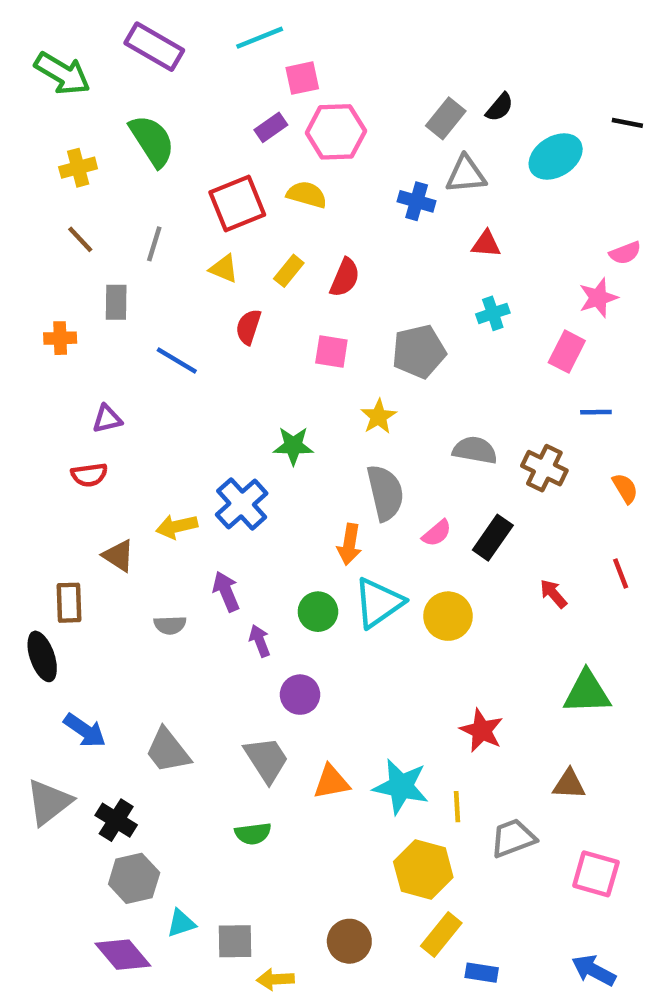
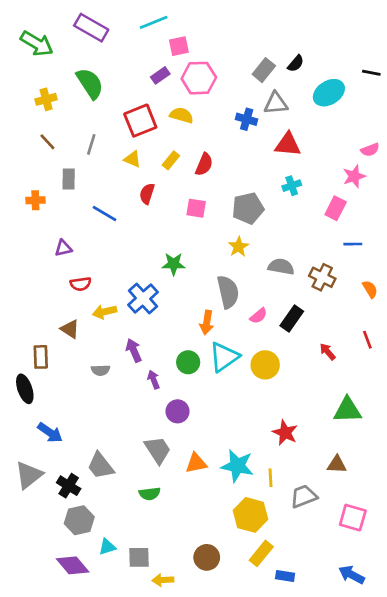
red triangle: (486, 244) -> (288, 144), size x1.5
yellow star: (378, 417) -> (239, 247), moved
red semicircle: (89, 475) -> (81, 284), moved
gray trapezoid: (168, 751) -> (101, 466), moved

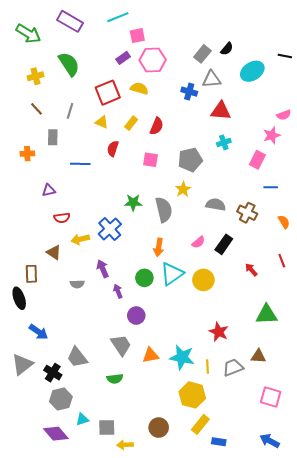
blue line: (104, 214) -> (80, 164), turned -30
gray semicircle: (228, 292) -> (164, 210), moved
gray trapezoid: (304, 496) -> (233, 367), moved

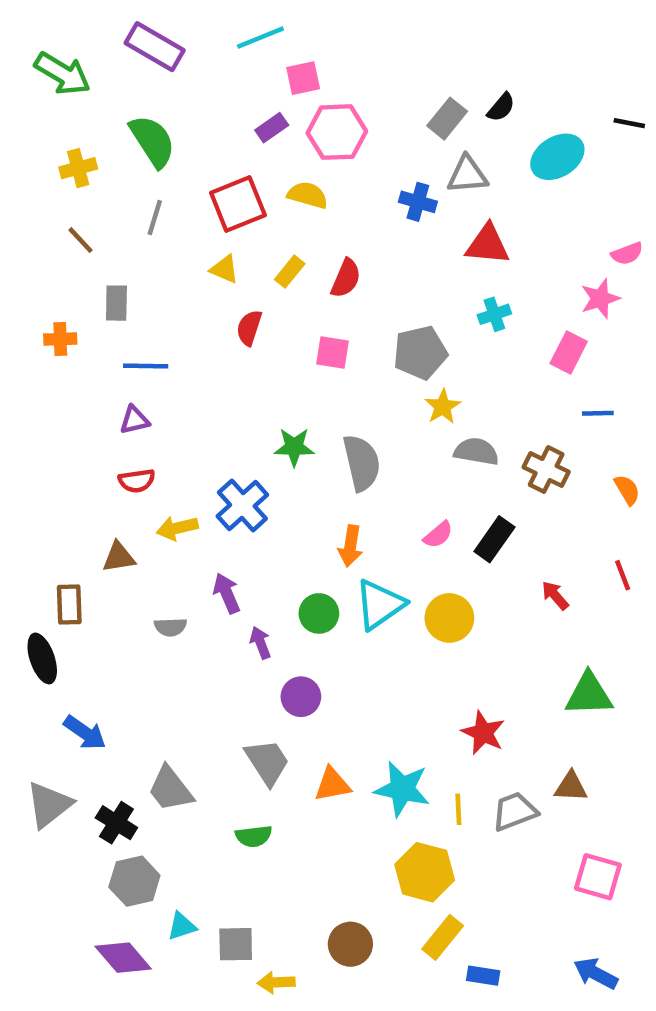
gray line: (70, 111) -> (155, 218), moved
blue line: (80, 164) -> (146, 366), moved
yellow star: (183, 189) -> (443, 407), moved
purple triangle: (49, 190) -> (134, 420), moved
brown triangle: (54, 252) -> (119, 557), turned -42

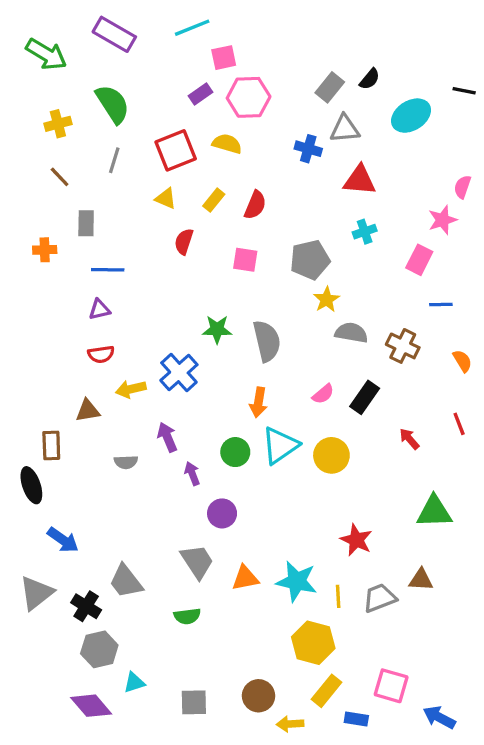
pink semicircle: (627, 254) -> (462, 187), turned 130
pink square: (598, 877) -> (391, 686), moved
gray square: (236, 944) -> (194, 702), moved
yellow arrow: (276, 982) -> (290, 724), moved

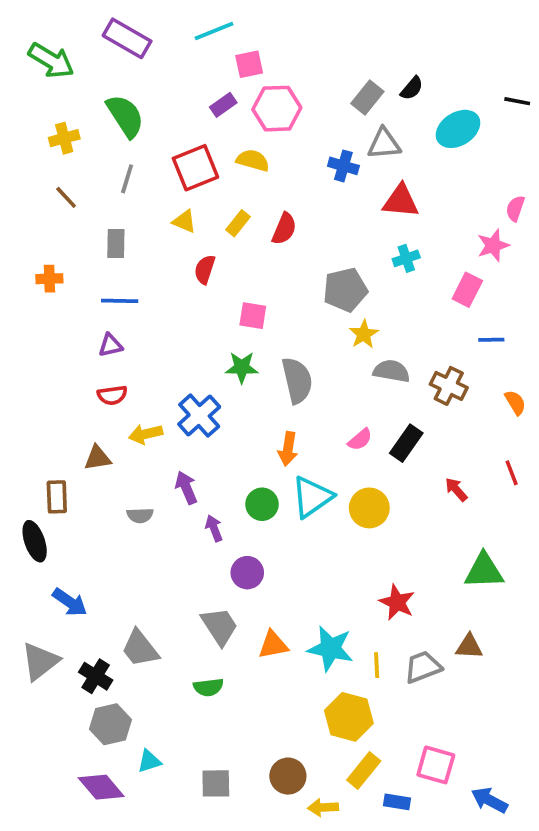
gray rectangle: (86, 223) -> (116, 244), moved
pink square: (245, 260) -> (253, 316), moved

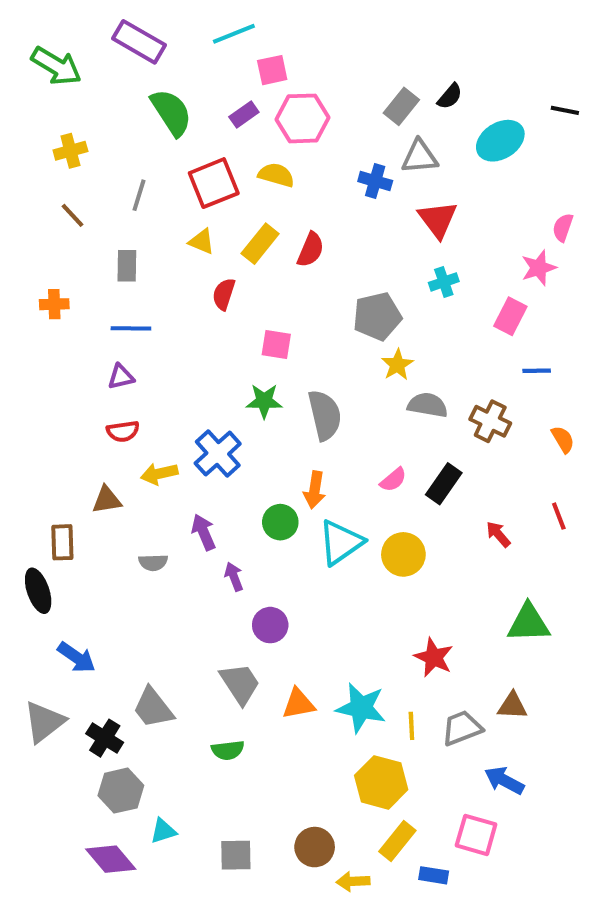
green semicircle: (125, 116) -> (171, 112), moved
red triangle: (401, 201) -> (438, 219), turned 48
yellow rectangle: (238, 223) -> (260, 244), size x1.4
green circle: (262, 504) -> (280, 522), moved
blue arrow: (489, 800) -> (504, 780), moved

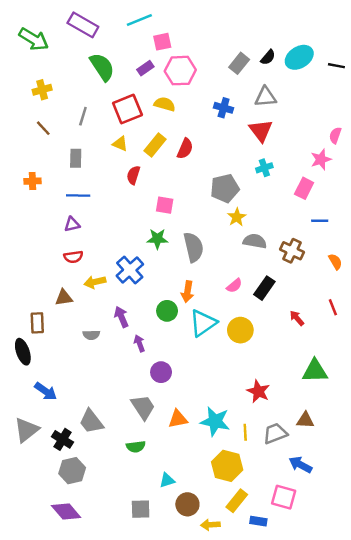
cyan ellipse: (500, 141) -> (299, 57), moved
gray triangle: (420, 157) -> (266, 97), moved
cyan triangle: (163, 831) -> (167, 480), moved

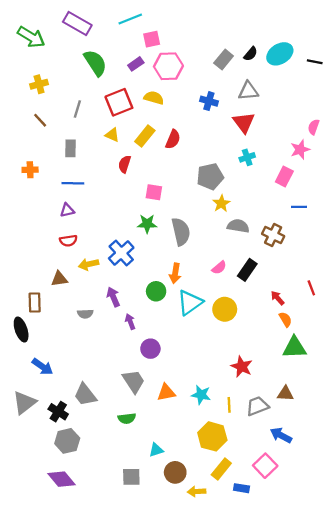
orange semicircle: (335, 262) -> (285, 319), moved
cyan star: (215, 421) -> (201, 395), size x0.7
pink square: (284, 497) -> (265, 466), turned 30

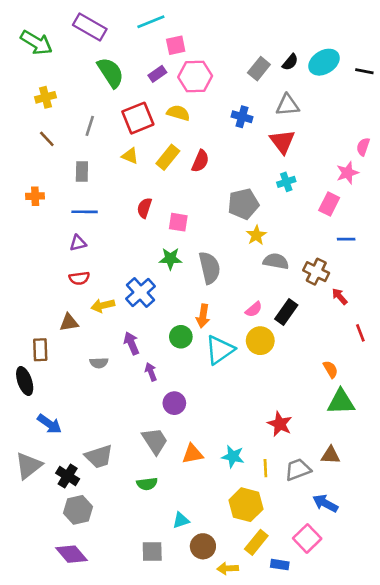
red semicircle: (125, 164) -> (144, 208), moved
red arrow: (278, 298) -> (340, 296), moved
yellow circle: (225, 309) -> (260, 341), moved
gray trapezoid: (85, 395) -> (99, 456), turned -70

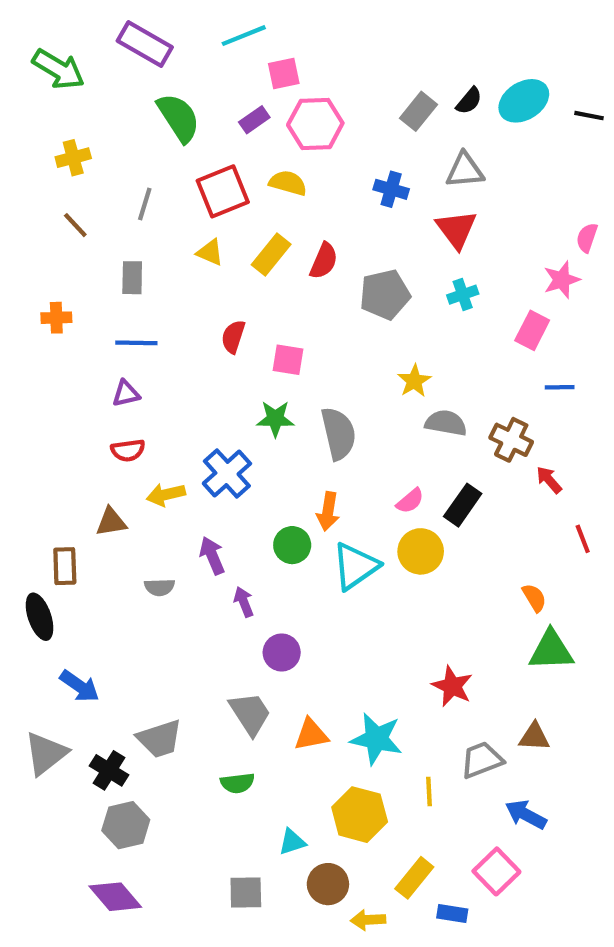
gray pentagon: (243, 204) -> (385, 295), moved
cyan star: (233, 456) -> (376, 739), size x1.4
yellow line: (265, 468) -> (429, 791), moved
yellow hexagon: (246, 505) -> (360, 815), moved

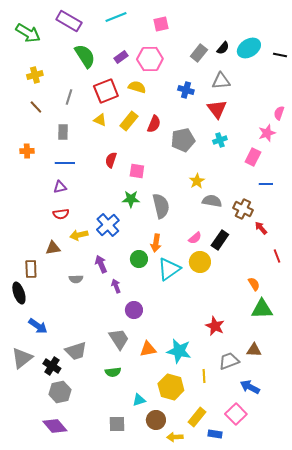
pink square: (284, 73) -> (161, 24), moved

